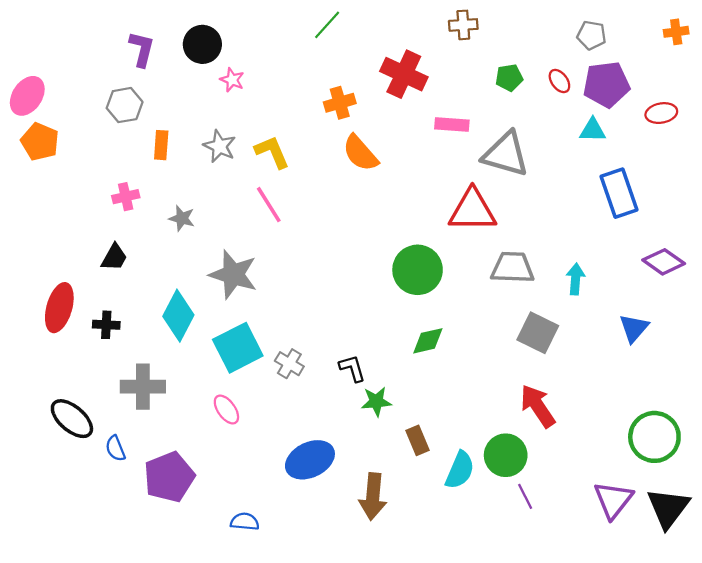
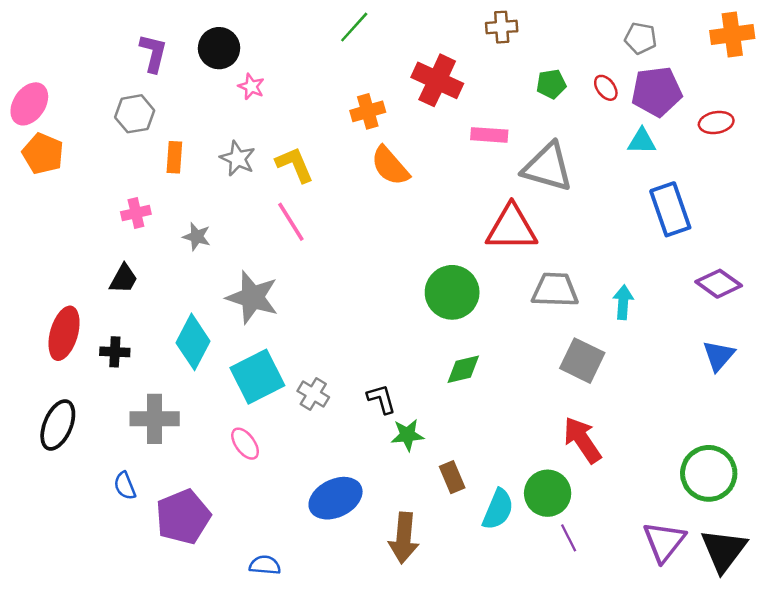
orange cross: (676, 32) -> (732, 34), size x1.6
blue triangle: (634, 328) -> (719, 356), moved
black ellipse: (72, 419) -> (58, 425), moved, turned 72

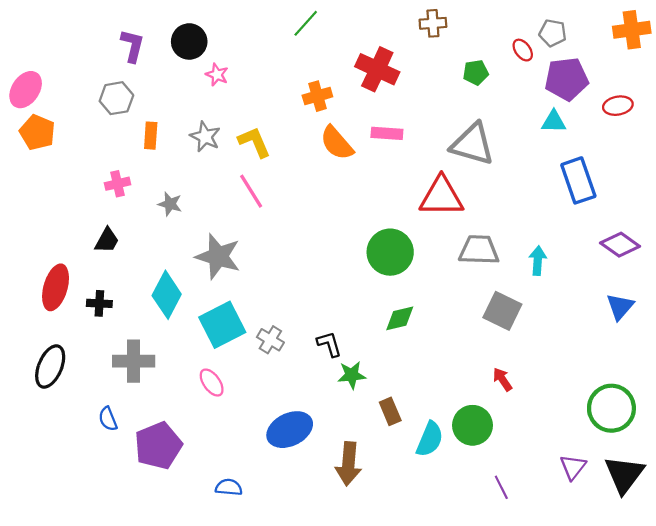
red ellipse: (606, 88) -> (523, 50), moved
pink rectangle: (489, 135) -> (387, 133), moved
red arrow: (582, 440) -> (502, 379), size x0.6
purple line: (569, 538) -> (501, 487), moved
purple triangle: (664, 542) -> (573, 467), size x0.7

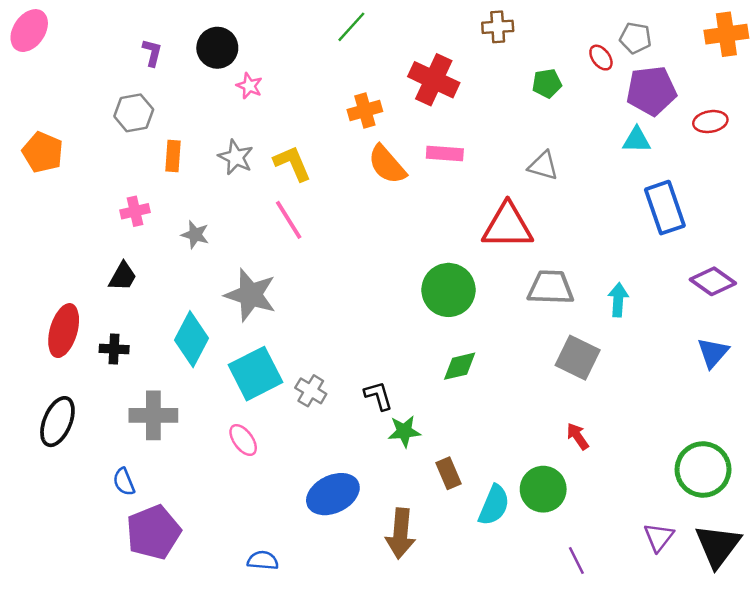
purple L-shape: (133, 46) -> (152, 53), size x0.7
pink ellipse: (26, 90) -> (29, 31), moved
gray triangle: (472, 144) -> (543, 166), size x0.6
purple pentagon: (158, 446) -> (153, 532), moved

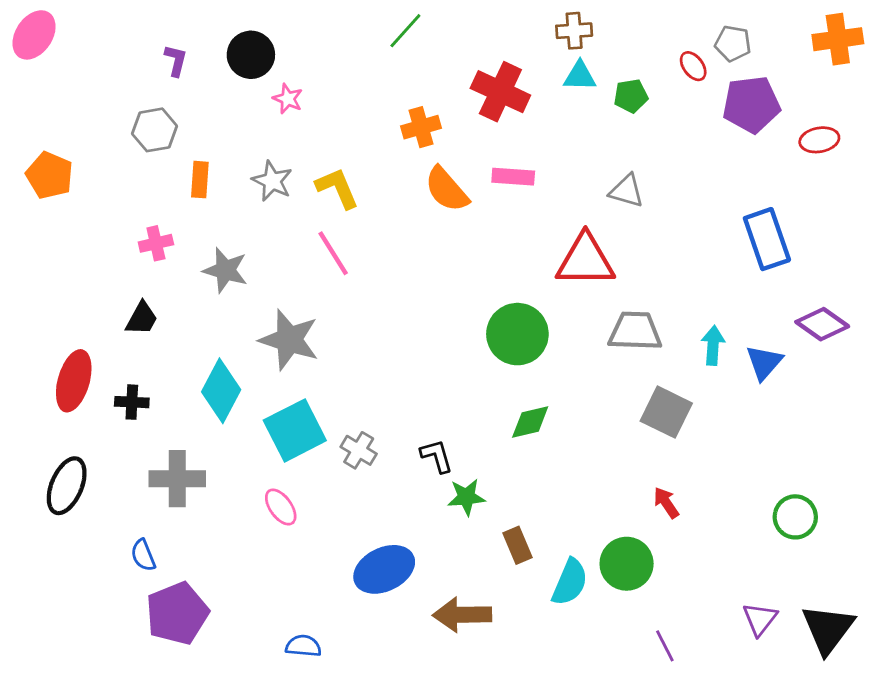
cyan triangle: (637, 140) -> (580, 76), moved
gray star: (195, 235) -> (225, 270), size x1.4
blue triangle: (713, 353) -> (764, 362), moved
green circle: (703, 469) -> (795, 517), moved, size x0.7
brown arrow: (401, 533) -> (462, 615), turned 84

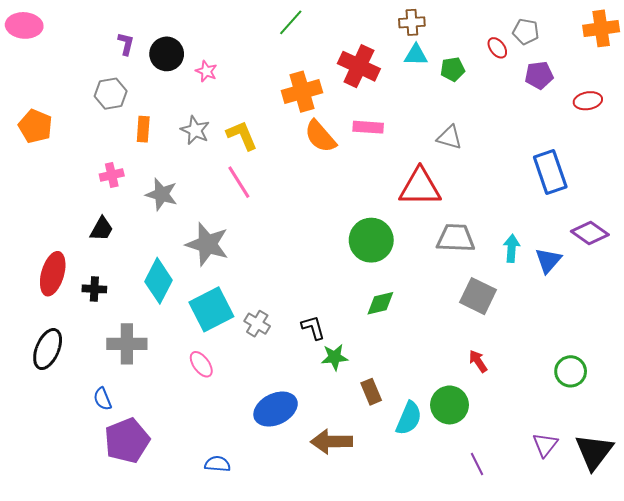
pink ellipse: (34, 35) -> (24, 25), turned 60
black circle: (251, 55) -> (167, 54), moved
purple pentagon: (751, 104) -> (539, 75), size x0.7
orange cross: (421, 127) -> (302, 92), size x1.4

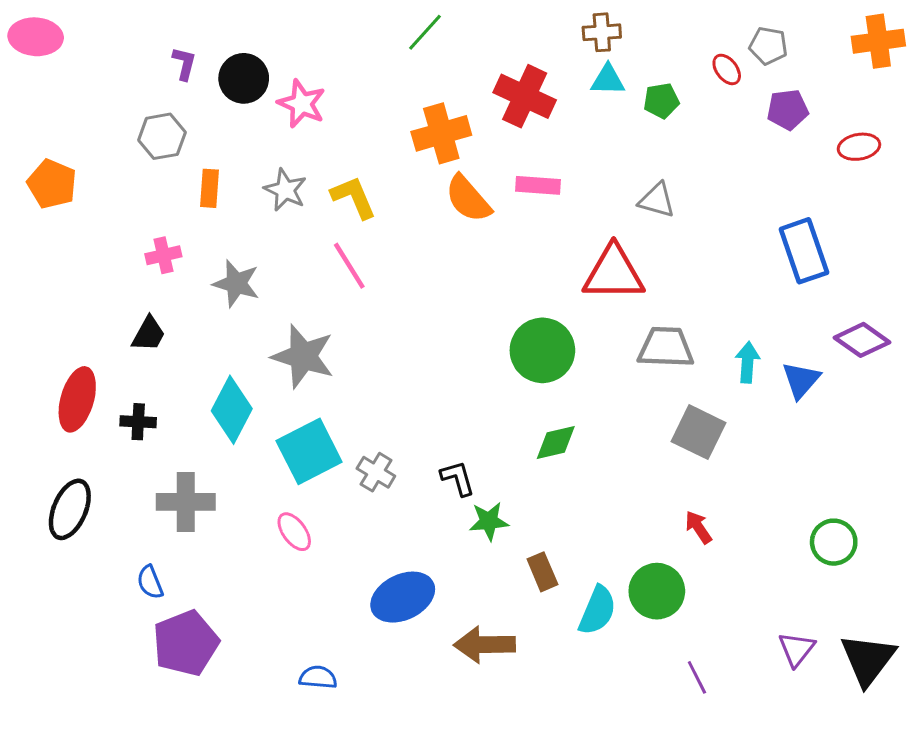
pink star: (206, 71) -> (302, 104), size x1.5

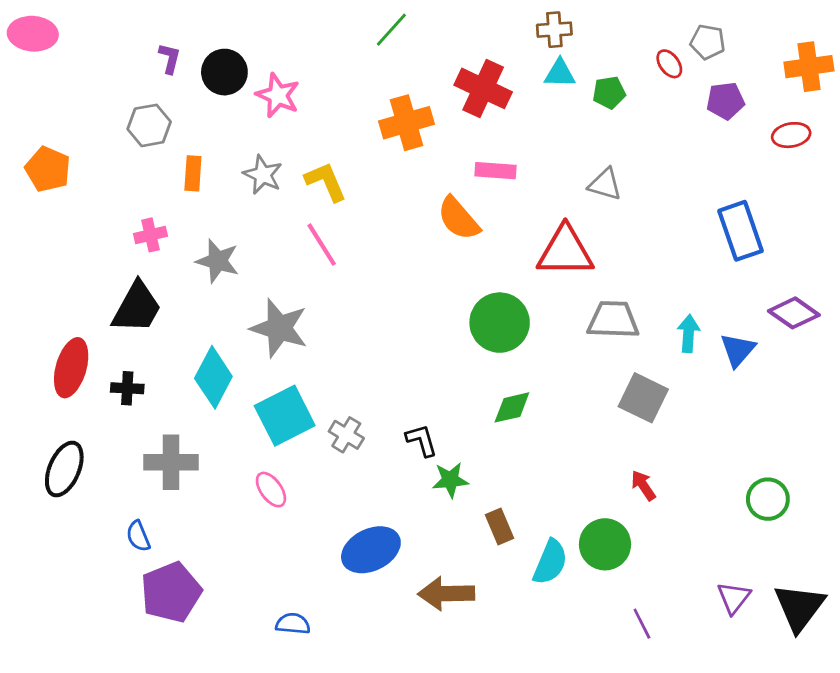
orange cross: (878, 41) -> (809, 67), moved
orange semicircle: (468, 199) -> (459, 219), moved
black trapezoid: (149, 334) -> (137, 307), size x1.6

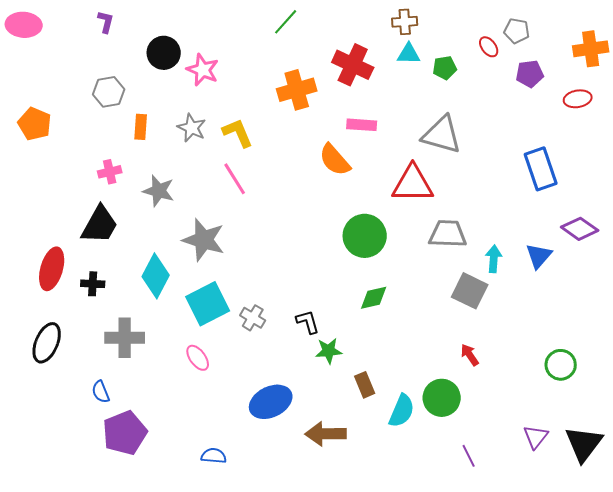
purple L-shape: (170, 58) -> (106, 22), moved
gray triangle: (605, 184) -> (442, 135), size x1.6
cyan arrow: (688, 334) -> (494, 259), moved

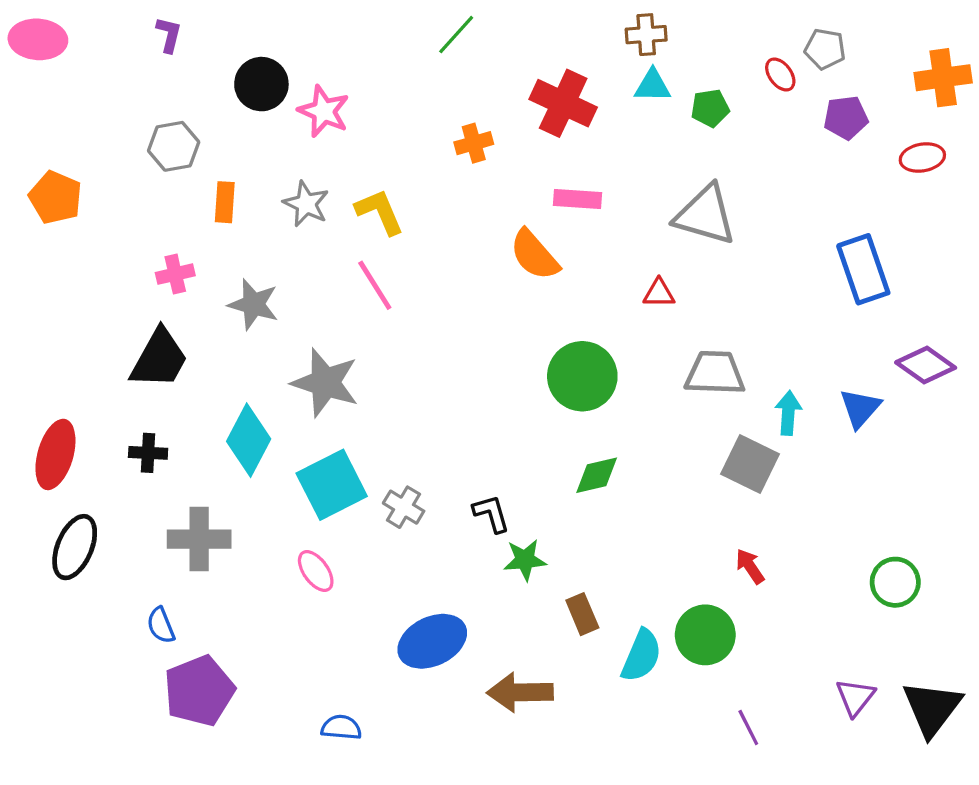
orange cross: (297, 90) -> (474, 143), size x0.6
red triangle: (413, 184) -> (659, 293), size x0.5
red ellipse: (52, 269) -> (55, 454), moved

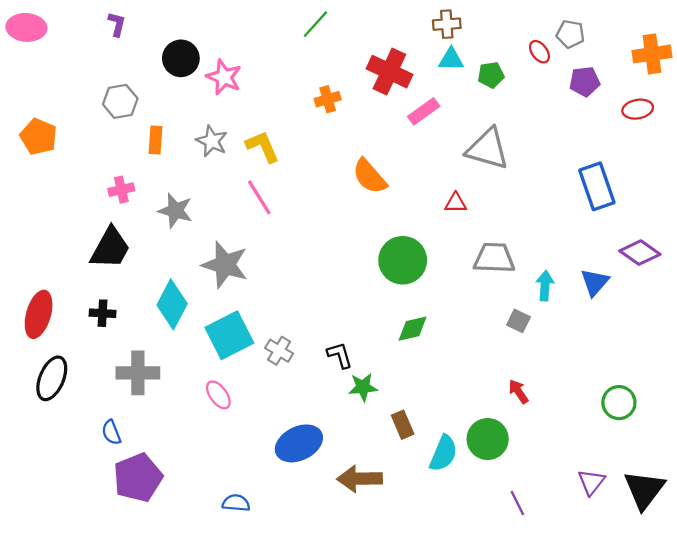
pink rectangle: (578, 199) -> (424, 111), moved, turned -40
gray square: (750, 464) -> (519, 321), size x0.6

